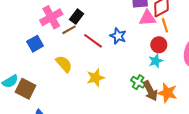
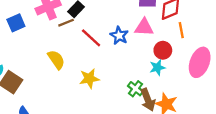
pink triangle: (147, 18) -> (144, 27), moved
orange line: (165, 25) -> (181, 30), moved
blue square: (35, 44) -> (16, 23), moved

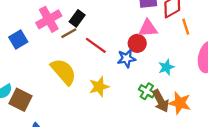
blue star: (119, 36) -> (126, 58), moved, turned -30
red circle: (163, 50) -> (137, 43), moved
yellow semicircle: (56, 60) -> (63, 72), size x1.4

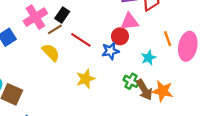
orange line: (186, 27) -> (168, 39), moved
yellow semicircle: (63, 72) -> (51, 52), moved, size x0.7

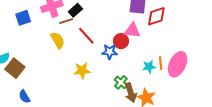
orange line: (168, 39) -> (161, 63), moved
cyan star: (148, 58) -> (149, 67), moved

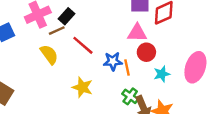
red circle: (121, 41) -> (146, 52), moved
orange line: (161, 63) -> (127, 68), moved
yellow star: (82, 70) -> (82, 87), turned 30

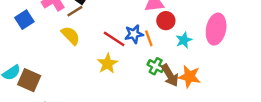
red line: (83, 45) -> (114, 39), moved
yellow star: (82, 87) -> (107, 64), turned 30

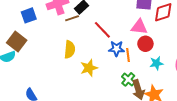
yellow semicircle: (71, 36) -> (70, 49), moved, turned 36
red line: (114, 39) -> (102, 30), moved
brown square: (29, 80) -> (17, 41), moved

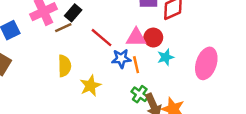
pink triangle: (139, 27) -> (136, 38), moved
red circle: (145, 44) -> (153, 38), moved
cyan star: (156, 63) -> (166, 57), moved

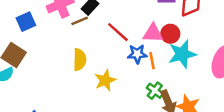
cyan star: (166, 57) -> (182, 54), size x1.6

